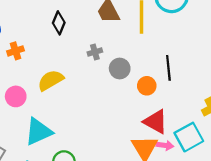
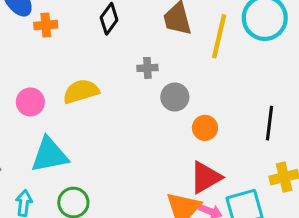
orange cross: (16, 51) -> (46, 25), moved
black line: (168, 68) -> (269, 123), moved
red triangle: (155, 122) -> (206, 177), turned 48

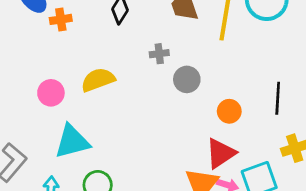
orange circle: (205, 128) -> (229, 111), moved

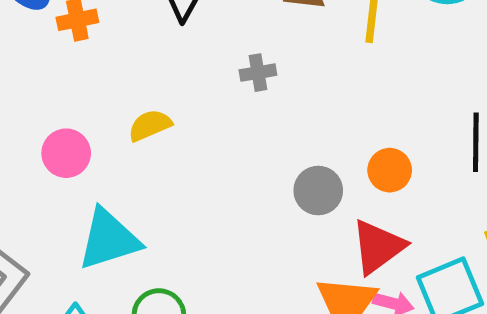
gray circle: (187, 79) -> (318, 191), moved
yellow semicircle: (98, 80) -> (150, 125), size x0.7

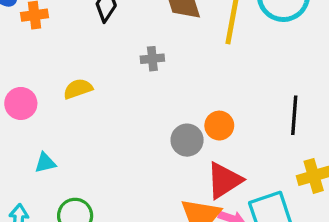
orange circle: (390, 170) -> (219, 126), moved
cyan triangle: (109, 239) -> (45, 163), size x0.5

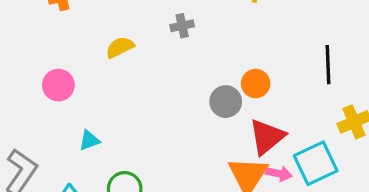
yellow semicircle: (78, 89) -> (120, 47), moved

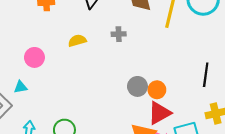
orange circle: (256, 84) -> (157, 90), moved
cyan triangle: (89, 140) -> (20, 87), moved

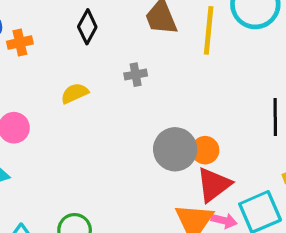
gray circle: (137, 86) -> (175, 149), size x1.4

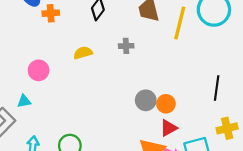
gray circle: (175, 149) -> (146, 100), size x0.7
red triangle: (214, 185) -> (169, 128), size x0.7

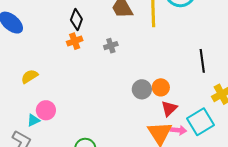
orange cross: (51, 13) -> (75, 41), moved
yellow semicircle: (83, 53) -> (30, 76), moved
pink circle: (39, 70) -> (46, 110), moved

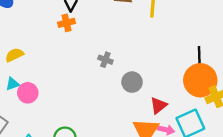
gray cross: (111, 46) -> (105, 60), moved, turned 32
orange circle: (161, 87) -> (200, 80), moved, size x1.8
cyan triangle: (33, 120) -> (12, 84), moved

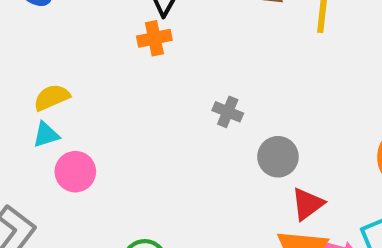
cyan triangle: (12, 84) -> (46, 135), moved
red triangle: (159, 106) -> (308, 204), moved

